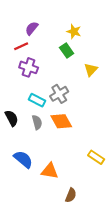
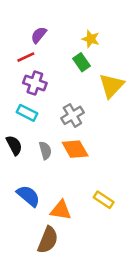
yellow triangle: (91, 70) -> (111, 86), size x1.5
cyan rectangle: (37, 100) -> (27, 113), moved
yellow rectangle: (96, 157) -> (104, 200), moved
brown semicircle: (71, 195) -> (48, 240), moved, size x1.5

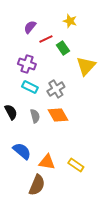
yellow star: (91, 39) -> (70, 21), moved
red line: (26, 57) -> (46, 39), moved
cyan rectangle: (27, 113) -> (30, 87), moved
yellow rectangle: (104, 200) -> (76, 165), moved

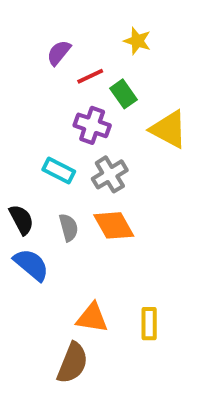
purple cross: (27, 64) -> (92, 125), moved
yellow triangle: (86, 66) -> (169, 129), turned -45
blue semicircle: (22, 151) -> (31, 265), moved
yellow rectangle: (76, 165) -> (149, 324), turned 56

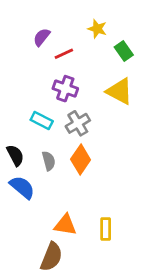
green rectangle: (124, 94) -> (124, 51), moved
orange diamond: (114, 225) -> (81, 159), turned 64

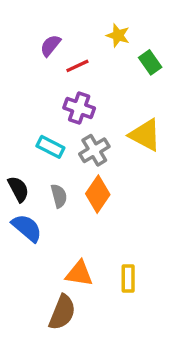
yellow triangle: (120, 91) -> (145, 135), moved

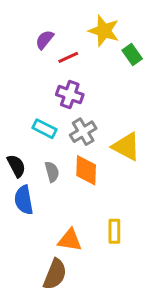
yellow star: (118, 35) -> (104, 31), size x1.5
yellow triangle: (145, 135) -> (126, 147), moved
orange diamond: (98, 194) -> (86, 170), turned -32
blue semicircle: (27, 228) -> (24, 200), turned -140
yellow rectangle: (128, 279) -> (114, 231), moved

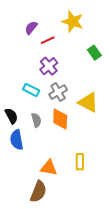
green rectangle: (132, 54) -> (94, 53), moved
purple cross: (70, 95) -> (49, 66), turned 30

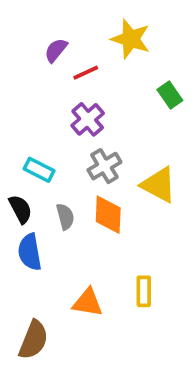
cyan rectangle: (31, 90) -> (39, 170), moved
brown semicircle: (38, 192) -> (33, 340), moved

